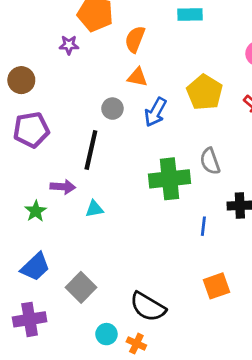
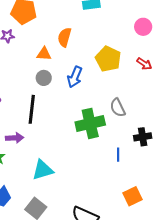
orange semicircle: (135, 39) -> (64, 37), moved
orange triangle: (137, 77) -> (44, 54), moved
cyan triangle: (94, 209) -> (43, 170), moved, size x1.6

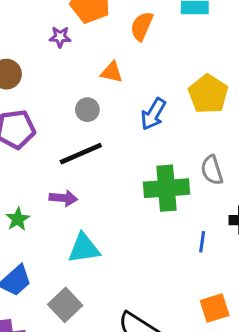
orange semicircle: (64, 37) -> (142, 26), moved
gray circle: (44, 78) -> (87, 110), moved
black line: (32, 109) -> (81, 154), turned 52
purple arrow: (15, 138) -> (63, 198), moved

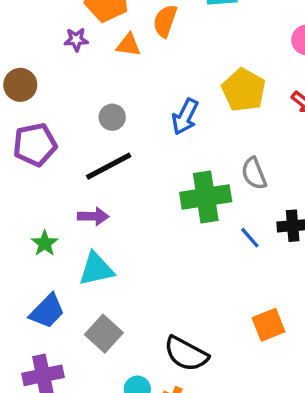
orange triangle: (112, 72) -> (129, 45), moved
blue line: (202, 242) -> (250, 238), moved, turned -45
cyan triangle: (84, 248) -> (96, 269), moved

